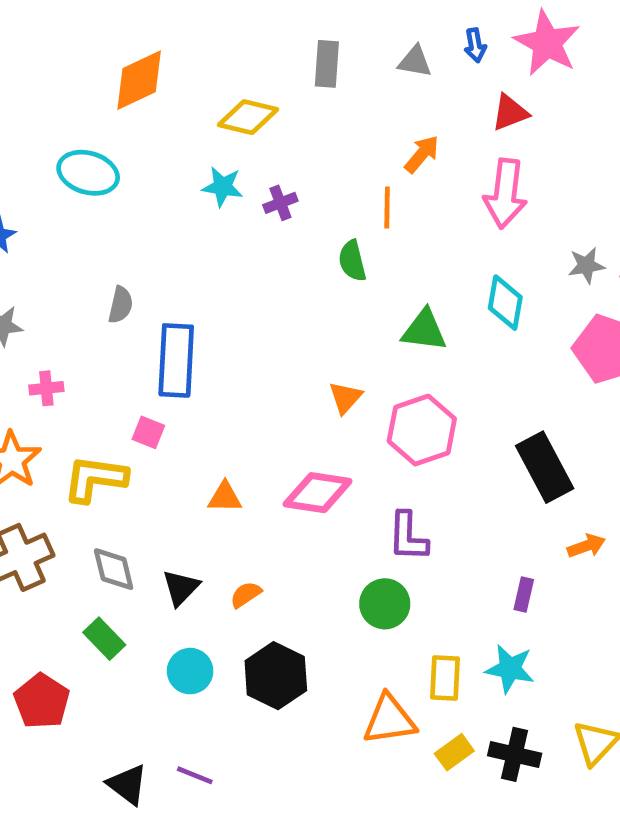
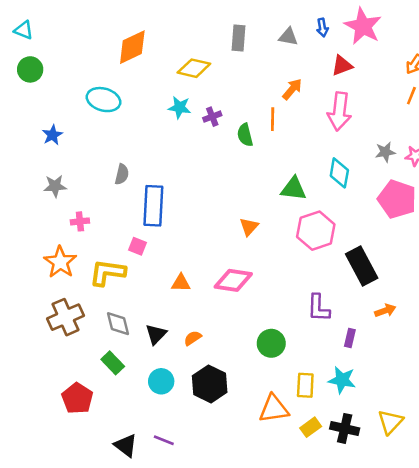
green semicircle: (352, 261) -> (245, 135), moved
pink hexagon: (422, 430) -> (316, 231), moved
purple L-shape: (408, 537) -> (318, 308), moved

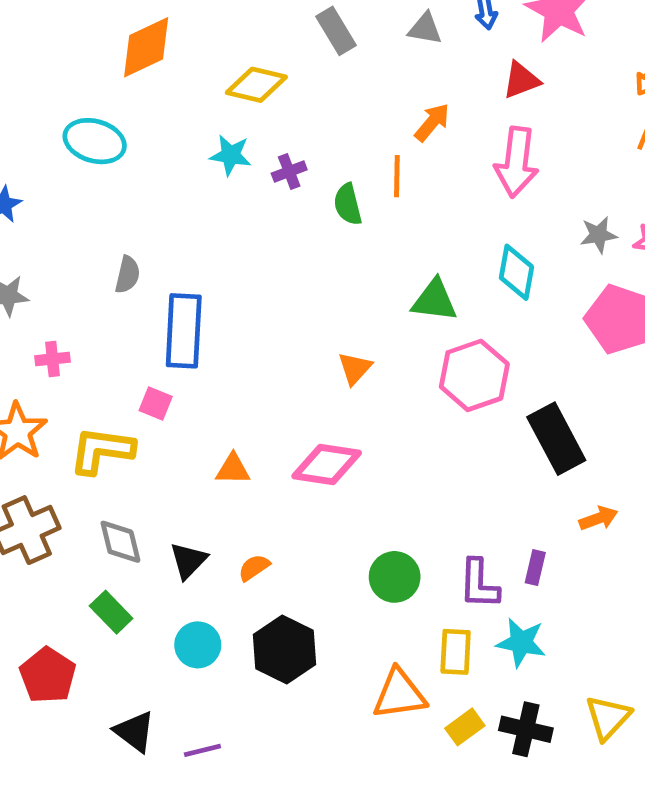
gray rectangle: (238, 38) -> (336, 31), turned -35
purple L-shape: (318, 308) -> (479, 584), moved
purple line: (164, 440) -> (202, 750), turned -36
black triangle: (126, 445) -> (134, 732), moved

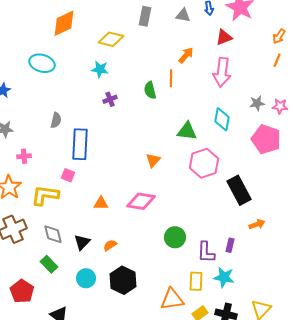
gray rectangle: (336, 31) -> (145, 16), turned 42
purple cross: (289, 172) -> (110, 99), moved
green circle: (395, 577) -> (175, 237), moved

